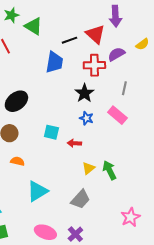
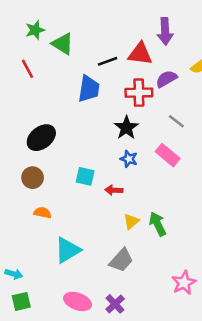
red triangle: (95, 34) -> (140, 54), turned -35
gray line: (124, 88) -> (176, 121), turned -64

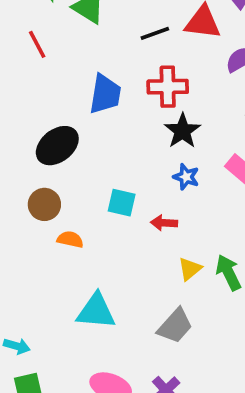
blue trapezoid: (89, 89) -> (105, 94), moved
red cross: (139, 93) -> (168, 87), moved
orange semicircle: (43, 213) -> (70, 239), moved
cyan triangle: (68, 250) -> (96, 311), turned 36

